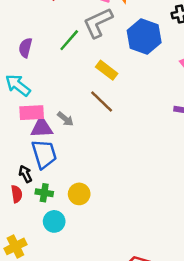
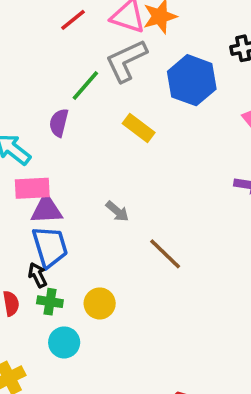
purple semicircle: (25, 48) -> (59, 123), moved
brown line: (102, 101) -> (165, 254), moved
gray arrow: (65, 119) -> (117, 211), moved
black arrow: (25, 174) -> (38, 275), moved

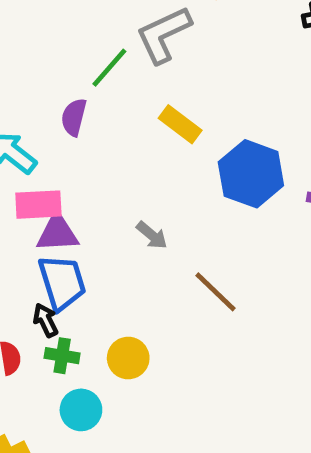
blue hexagon: (192, 80) -> (251, 174), moved

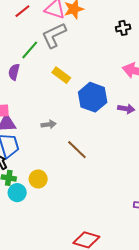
gray arrow: (152, 235) -> (49, 124), turned -48
cyan circle: (81, 410) -> (17, 193), moved

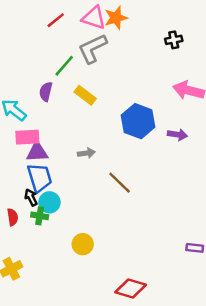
yellow rectangle: (61, 75) -> (85, 95), moved
yellow circle: (38, 179) -> (83, 244), moved
cyan circle: (17, 193) -> (49, 202), moved

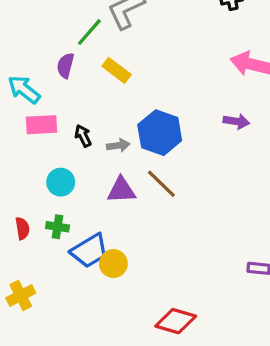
blue hexagon: (138, 121) -> (160, 133), moved
purple triangle: (37, 152) -> (121, 190), moved
blue trapezoid: (40, 178) -> (89, 251), moved, turned 76
black arrow: (31, 197) -> (83, 136), moved
cyan circle: (49, 202) -> (61, 182), moved

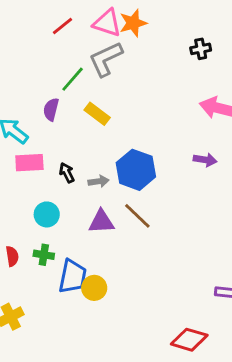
blue trapezoid: (89, 251) -> (73, 276), turned -48
red diamond: (176, 321) -> (189, 340), moved

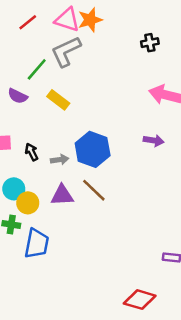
purple semicircle: (51, 109) -> (18, 96), turned -78
yellow circle: (94, 288) -> (28, 203), moved

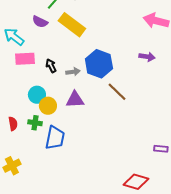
yellow rectangle: (58, 100) -> (72, 25), size x1.5
brown line: (94, 190) -> (117, 92), moved

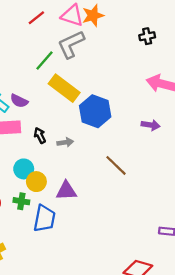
purple semicircle: (40, 22) -> (19, 101), moved
blue hexagon: (99, 64) -> (95, 111), moved
purple triangle: (75, 100) -> (66, 191), moved

